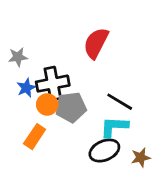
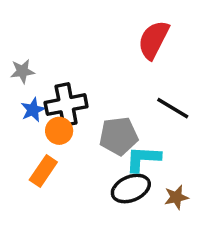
red semicircle: (96, 43) -> (154, 40), moved
black line: (120, 102) -> (173, 108), moved
gray pentagon: (71, 107) -> (119, 136), moved

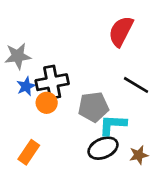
gray star: (22, 71) -> (18, 56), size x1.4
orange rectangle: (43, 171) -> (29, 152), moved

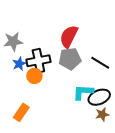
red semicircle: (121, 31) -> (69, 36), moved
gray pentagon: (93, 107) -> (70, 59), moved
black ellipse: (103, 148) -> (99, 97), moved

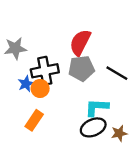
blue star: (19, 64) -> (26, 84), moved
black ellipse: (99, 97) -> (93, 127), moved
orange rectangle: (21, 112) -> (34, 120), moved

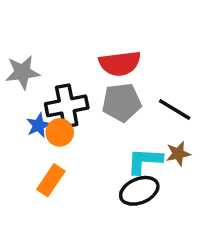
red semicircle: (80, 42) -> (120, 63), turned -124
brown star: (119, 133) -> (178, 154), moved

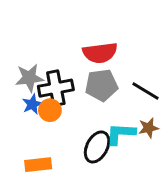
gray star: (23, 72) -> (29, 78), moved
orange rectangle: (51, 180) -> (38, 165), moved, turned 50
black ellipse: (139, 191) -> (97, 147), moved, turned -40

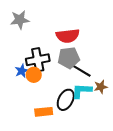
gray star: (29, 78) -> (20, 20), moved
black line: (146, 91) -> (82, 71), moved
orange rectangle: (38, 165) -> (44, 112), moved

